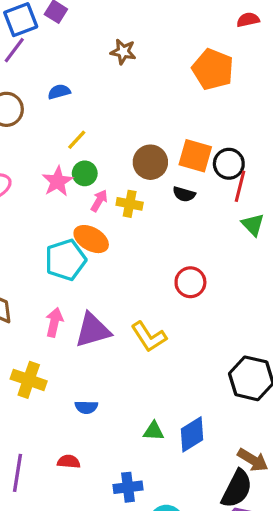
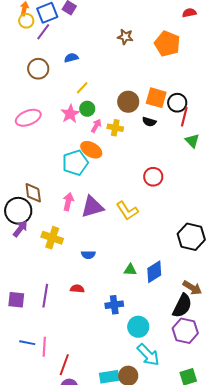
brown star: (123, 52) -> (125, 37), moved

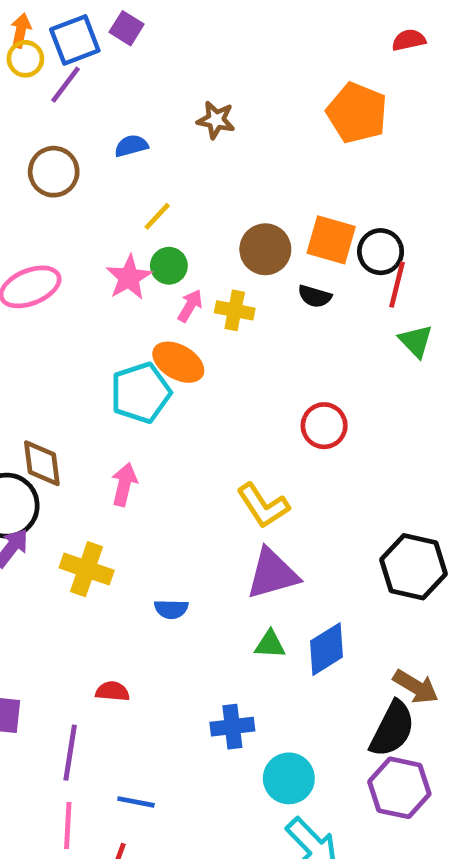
brown star: (125, 37) -> (216, 120), moved
purple triangle: (92, 207) -> (272, 574), moved
red semicircle: (77, 289) -> (112, 691), moved
purple line: (45, 296) -> (70, 753), moved
blue line: (27, 343) -> (136, 802), moved

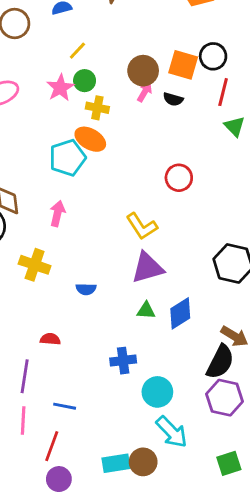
black circle: (381, 252) -> (213, 56), moved
pink arrow: (190, 306) -> (145, 92), moved
yellow cross: (235, 310) -> (97, 108), moved

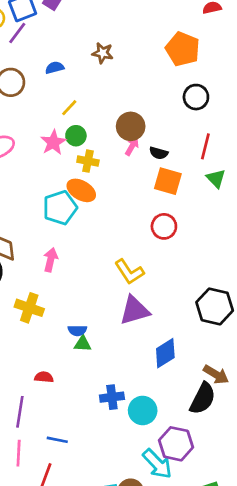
black circle: (213, 56) -> (196, 97), moved
orange square: (183, 65) -> (168, 181), moved
green triangle: (146, 311) -> (83, 344), moved
cyan circle: (157, 392) -> (143, 410), moved
purple hexagon: (225, 398) -> (176, 444), moved

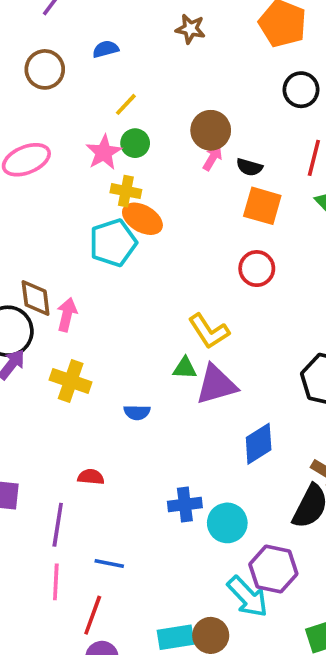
brown star: (103, 53) -> (190, 29), moved
yellow cross: (88, 161) -> (126, 191), moved
pink arrow: (51, 260) -> (67, 315), moved
green triangle: (83, 344) -> (185, 368), moved

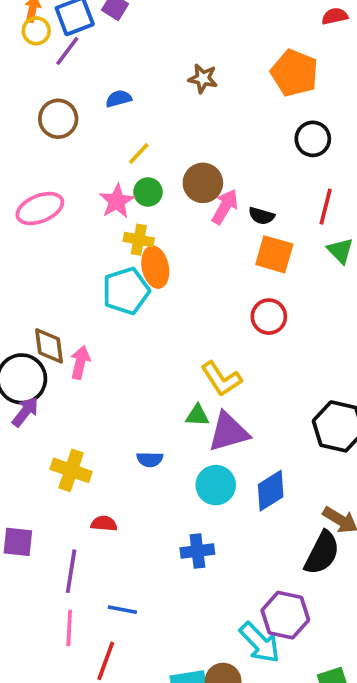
brown circle: (211, 130) -> (203, 183), moved
pink arrow: (213, 158) -> (225, 207), size x1.4
orange ellipse: (142, 219) -> (155, 267), turned 48
yellow cross: (71, 381) -> (71, 470), moved
cyan circle: (227, 523) -> (216, 485), moved

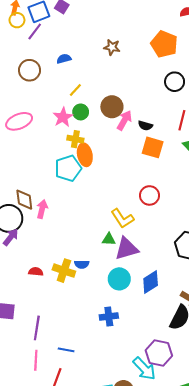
red circle: (269, 317) -> (150, 195), moved
yellow cross: (71, 470) -> (64, 271), moved
red semicircle: (104, 524) -> (36, 272), moved

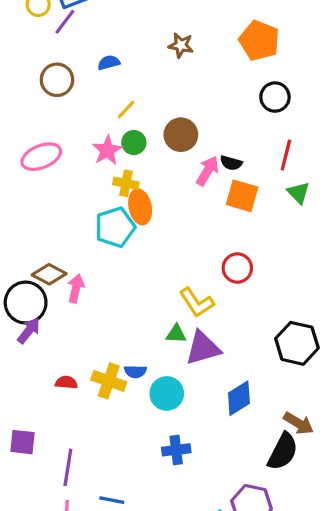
pink arrow: (124, 120) -> (208, 171), moved
brown diamond: (24, 200) -> (49, 274), turned -55
cyan circle: (119, 279) -> (167, 393), moved

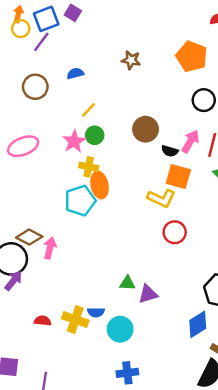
brown circle: (181, 135) -> (146, 129), moved
pink arrow: (208, 171) -> (190, 141), moved
yellow L-shape: (197, 303) -> (161, 198), moved, turned -32
purple triangle: (203, 348) -> (148, 294), size x0.7
blue diamond: (239, 398) -> (198, 324), moved

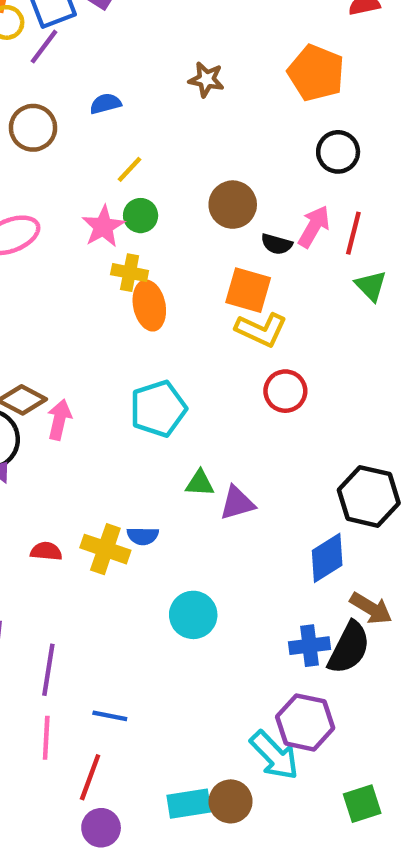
orange square: (178, 176) -> (248, 290), moved
cyan pentagon: (80, 201) -> (158, 409), moved
cyan circle: (120, 329) -> (193, 615), moved
blue cross: (127, 373) -> (309, 646), moved

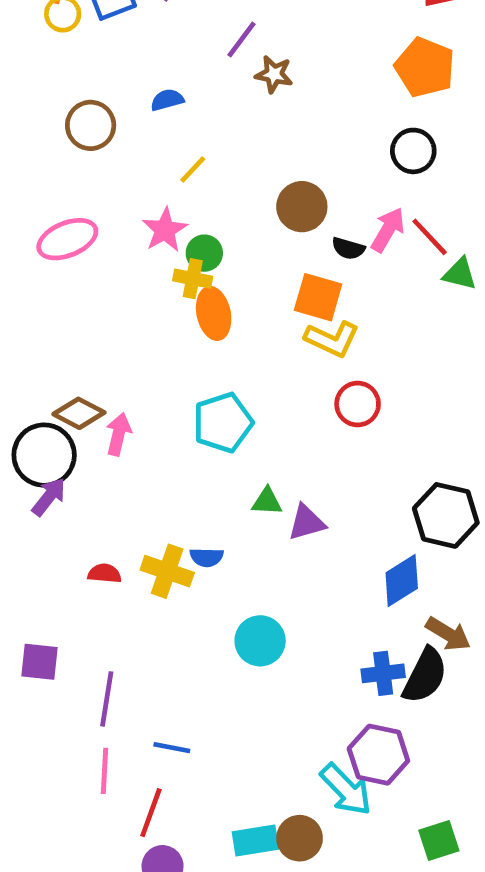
purple line: (44, 47) -> (241, 39), moved
orange pentagon: (316, 73) -> (425, 67), moved
green circle: (141, 216) -> (204, 253), moved
red line: (353, 233) -> (430, 237), turned -57
green triangle: (371, 286) -> (460, 274), moved, turned -32

